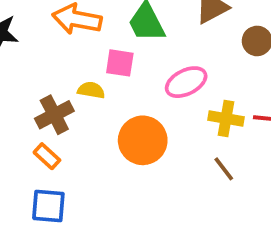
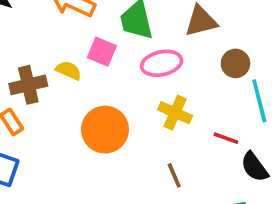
pink ellipse: (186, 82) -> (162, 63), moved
yellow cross: (226, 119) -> (175, 113), moved

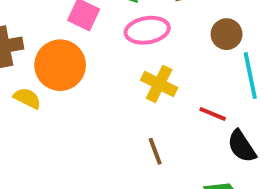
yellow semicircle: (69, 70) -> (27, 98), moved
orange circle: (105, 130) -> (60, 65), moved

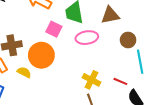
yellow cross: (159, 84) -> (91, 80), moved

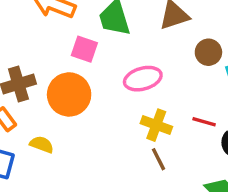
pink ellipse: (87, 38) -> (143, 79), moved
yellow semicircle: (24, 72) -> (42, 144), moved

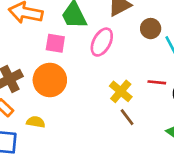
pink ellipse: (143, 79) -> (102, 42), moved, turned -36
yellow cross: (156, 125) -> (121, 91), turned 30

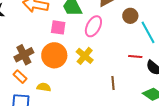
yellow cross: (121, 91) -> (85, 56), moved
brown line: (127, 117) -> (113, 83), turned 32

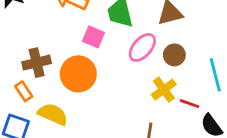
brown circle: (130, 16) -> (174, 55), moved
yellow cross: (85, 56) -> (164, 90), moved
yellow semicircle: (44, 87) -> (53, 114), size x1.5

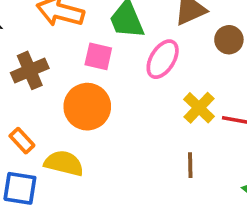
brown circle: (174, 55) -> (229, 40), moved
brown cross: (37, 63) -> (30, 70), moved

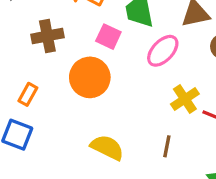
orange rectangle: (22, 141) -> (28, 94), turned 60
yellow semicircle: (64, 163) -> (107, 147), moved

